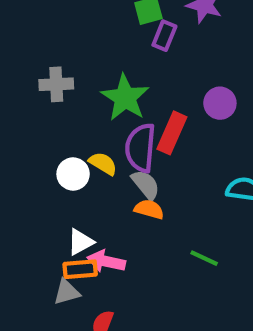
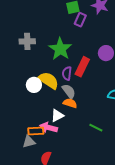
purple semicircle: (140, 148) -> (67, 73), size x0.6
yellow semicircle: (103, 164) -> (49, 80), size x1.5
white triangle: (80, 242) -> (57, 116), moved

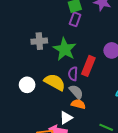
purple rectangle: (80, 20) -> (75, 19), moved
gray cross: (27, 41) -> (39, 41), moved
white circle: (34, 85) -> (27, 85), moved

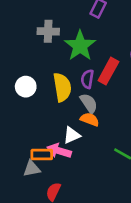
yellow semicircle: (55, 82) -> (62, 87), turned 45

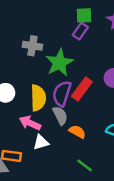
purple semicircle: (87, 79) -> (62, 94), size x1.5
orange semicircle: (90, 119) -> (77, 132), moved
pink arrow: (59, 151) -> (30, 123), moved

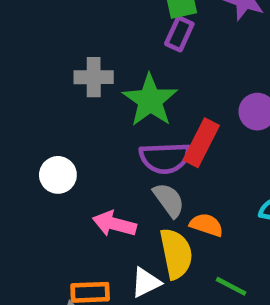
purple semicircle: (62, 94) -> (165, 158), turned -100
yellow semicircle: (38, 98) -> (176, 254), moved
white triangle: (41, 142) -> (146, 282), moved

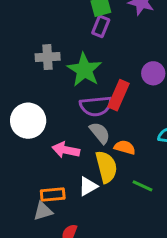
white circle: (58, 175) -> (28, 121), size x1.5

